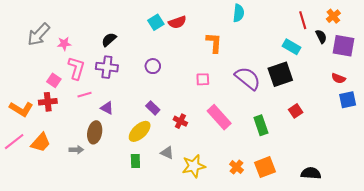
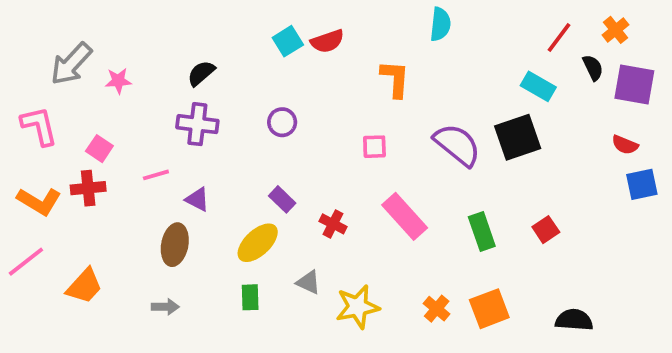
red line: (303, 20) -> (559, 37), turned 54
pink L-shape: (76, 68) -> (39, 126), moved, turned -30
red square: (296, 111) -> (546, 230), moved
orange trapezoid: (41, 143) -> (84, 286), moved
gray arrow: (76, 150) -> (165, 307), moved

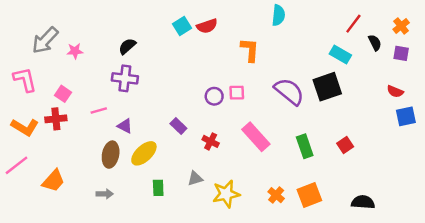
orange cross: (616, 30) -> (401, 26), moved
purple square: (634, 85) -> (401, 53), size x0.6
purple circle: (282, 122) -> (214, 96), moved
yellow ellipse: (258, 243) -> (144, 153), moved
gray triangle: (309, 282) -> (195, 178), turned -42

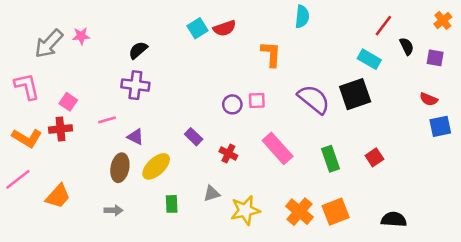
orange cross: (401, 26) -> (443, 20), moved
pink star: (75, 51) -> (81, 36), moved
orange cross: (276, 195) -> (299, 212), size x1.5

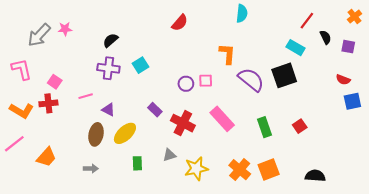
cyan square: (197, 28) -> (140, 65), moved
red semicircle: (225, 28) -> (180, 23), turned -30
orange L-shape: (271, 54) -> (227, 54), moved
red cross: (228, 154) -> (183, 123), size x1.6

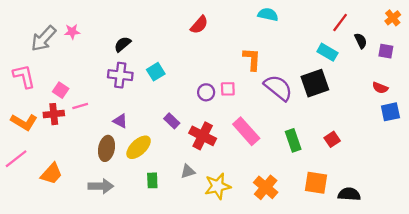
cyan semicircle: (242, 13) -> (268, 14), turned -84
pink line: (86, 96) -> (80, 106), moved
gray arrow: (91, 169) -> (101, 186), size x1.5
orange square: (269, 170) -> (316, 183), moved, turned 30

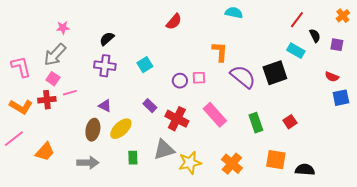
gray arrow: (44, 38) -> (55, 55), moved
cyan rectangle: (327, 52) -> (296, 51), moved
cyan square: (156, 72) -> (145, 65), moved
gray triangle: (188, 171) -> (164, 150), size x1.6

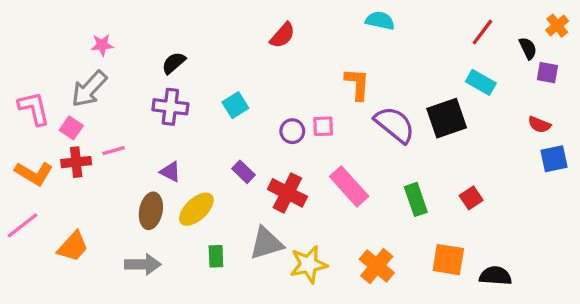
black semicircle: (315, 36) -> (528, 48), moved
pink square: (53, 79) -> (71, 128), moved

